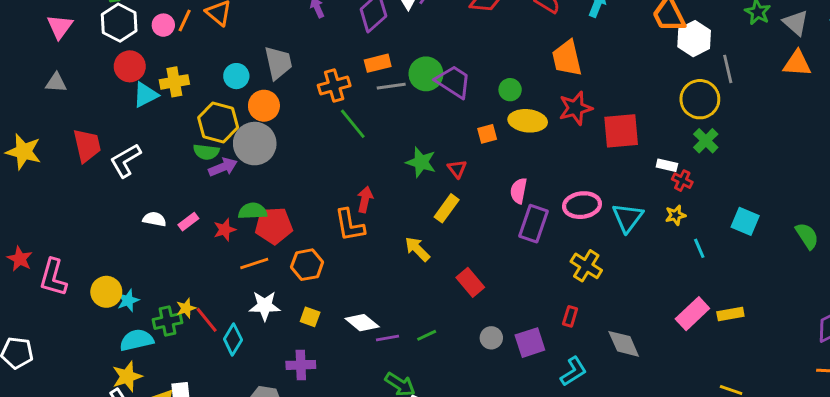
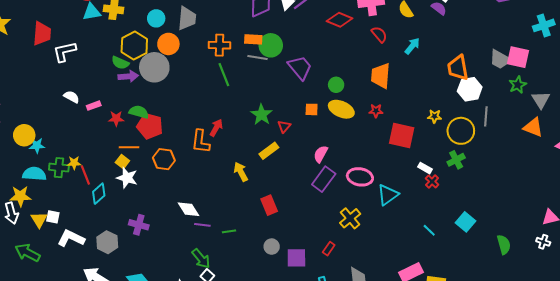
green circle: (426, 74) -> (271, 45), moved
red star: (576, 108) -> (376, 111), size x0.6
yellow star: (675, 215) -> (435, 116), moved
cyan line: (699, 248) -> (429, 230), turned -40
yellow square: (310, 317) -> (122, 162), moved

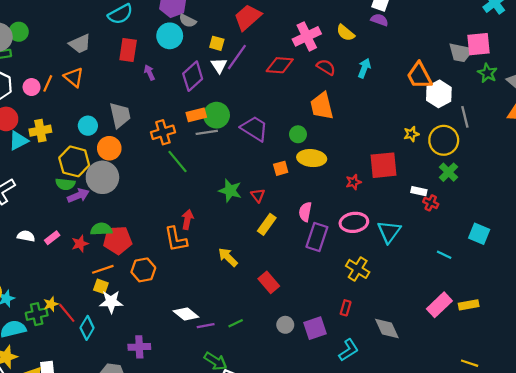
orange trapezoid: (381, 76) -> (322, 106), moved
red star: (376, 111) -> (353, 182), moved
yellow rectangle: (269, 151) -> (267, 224), moved

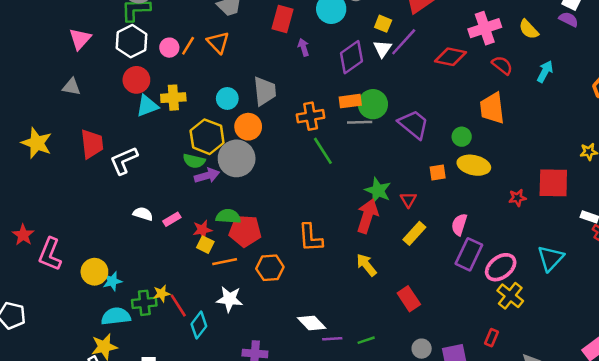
red arrow: (187, 219) -> (367, 216), moved, size x1.5
pink ellipse: (354, 222) -> (501, 267), moved, turned -36
yellow square: (101, 286) -> (205, 245), moved

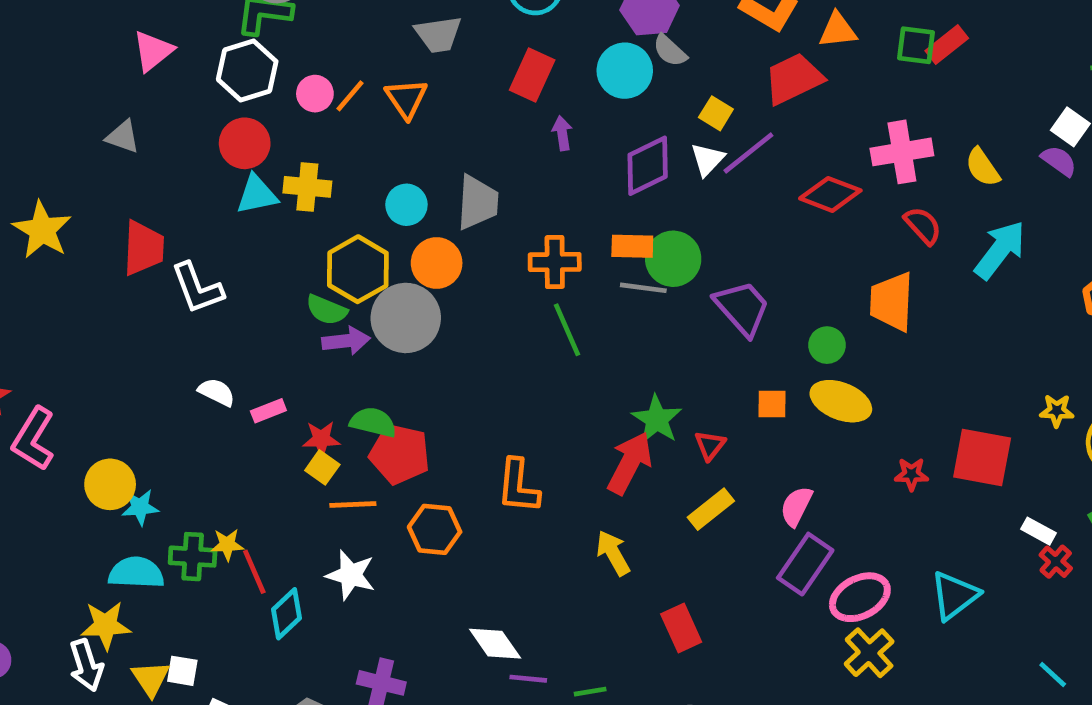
cyan arrow: (545, 71) -> (1000, 250), size x1.5
white L-shape: (124, 160) -> (197, 288), turned -96

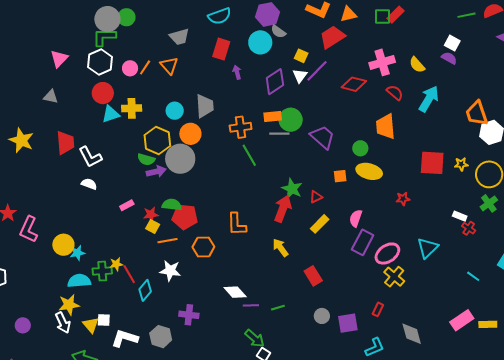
white semicircle: (217, 392) -> (89, 184), moved
red triangle: (710, 445) -> (316, 197), turned 32
red square: (982, 458) -> (432, 163), moved

